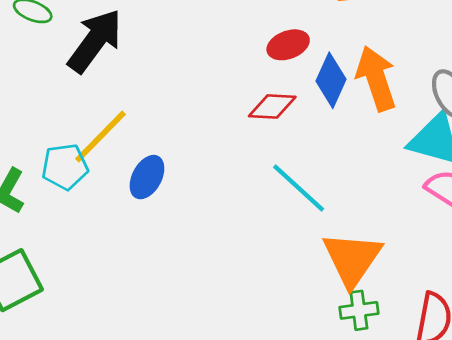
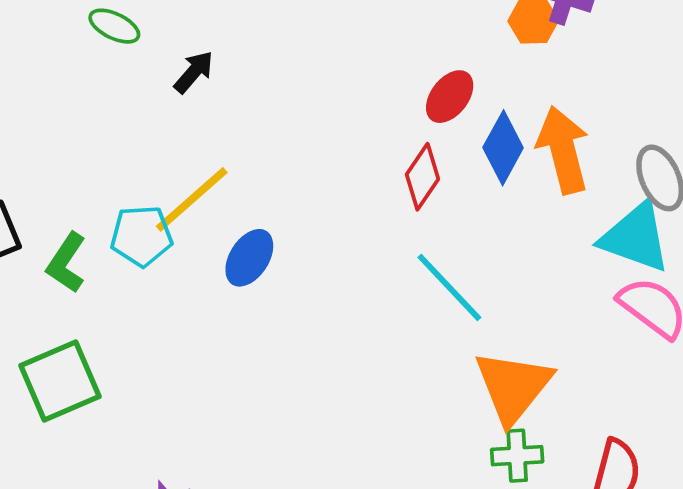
black arrow: (95, 41) -> (194, 72), size x0.5
red ellipse: (288, 45) -> (450, 97), turned -36
red diamond: (272, 106) -> (422, 177), turned -63

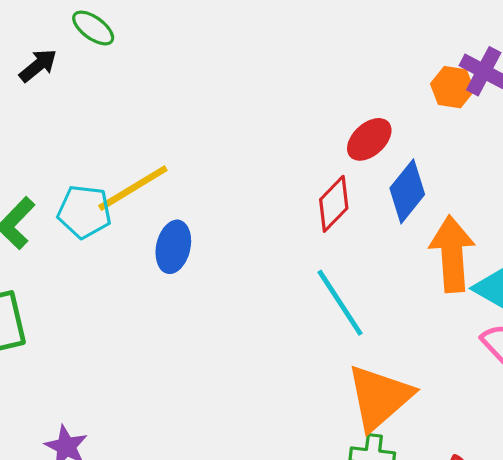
black arrow: (194, 72) -> (38, 66), moved
orange arrow: (563, 150) -> (452, 254), moved
blue ellipse: (249, 258) -> (173, 247), turned -30

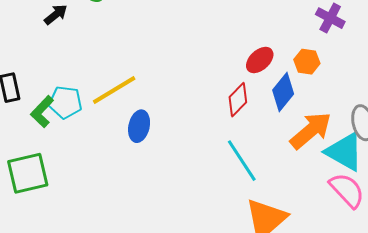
orange hexagon: (452, 87) -> (307, 62), moved
cyan pentagon: (84, 212) -> (65, 102), moved
orange arrow: (452, 254) -> (311, 131), turned 54

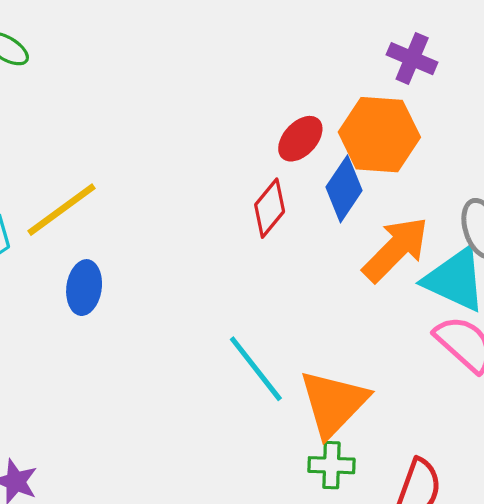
orange hexagon: (307, 62) -> (379, 135), size x1.8
blue ellipse: (139, 126) -> (84, 288), moved
cyan line: (242, 161) -> (256, 369), moved

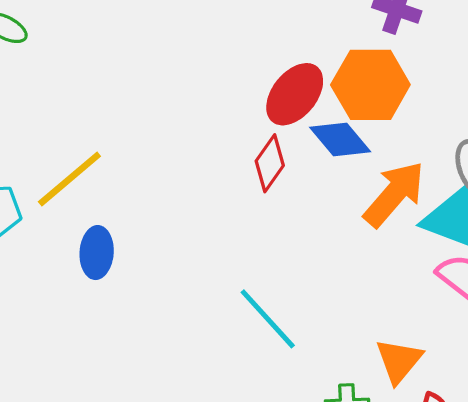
red ellipse: (300, 139) -> (295, 94), size x1.4
blue diamond: (344, 189) -> (340, 139), turned -70
orange triangle: (334, 403) -> (399, 361), moved, size x0.7

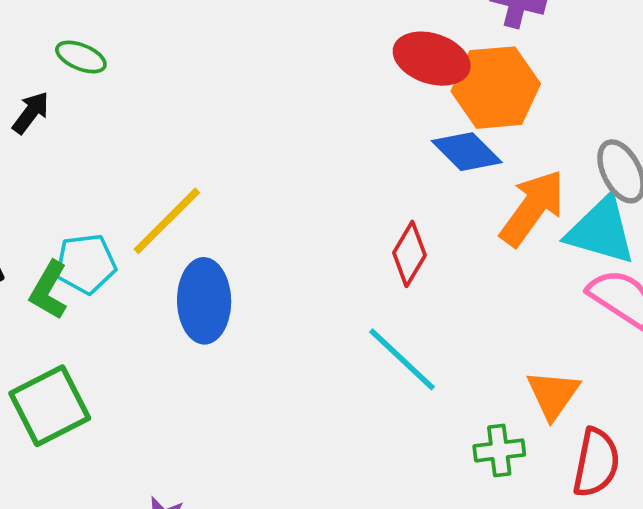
red ellipse: (295, 94) -> (432, 59), moved, turned 74
red diamond: (270, 163) -> (409, 254), moved
blue ellipse: (97, 253) -> (204, 301), size x1.4

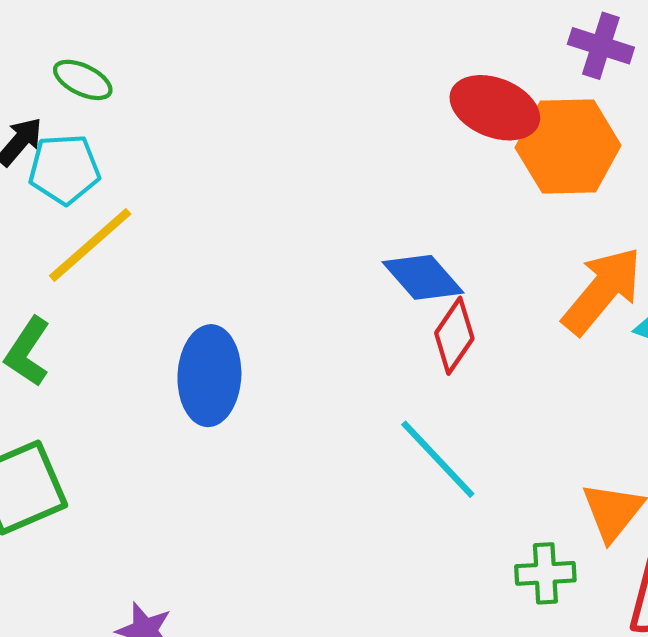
blue diamond: (467, 152) -> (423, 277), moved
yellow line: (167, 221) -> (90, 245), moved
cyan pentagon: (86, 264) -> (64, 169), moved

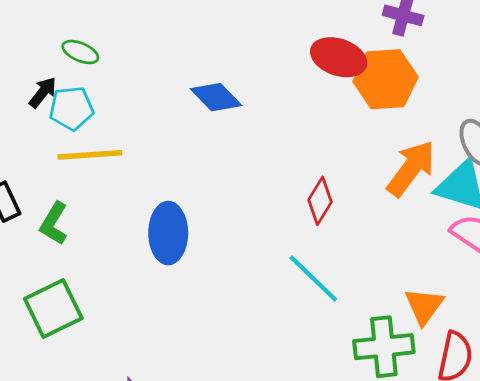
yellow line: (90, 245) -> (90, 155), turned 40
blue diamond: (423, 277) -> (216, 97), moved
green cross: (545, 573) -> (384, 347), size x1.6

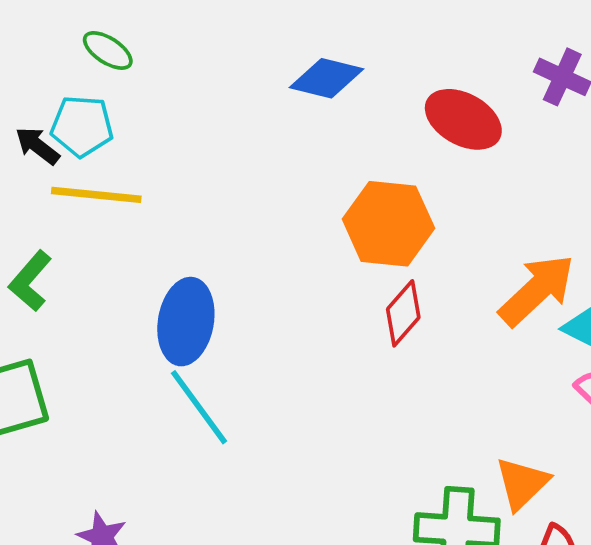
orange hexagon: (385, 79) -> (388, 224), moved
black arrow: (43, 92) -> (37, 146), moved, turned -100
blue diamond: (216, 97) -> (327, 78), moved, turned -42
cyan line: (313, 279) -> (199, 407), moved

